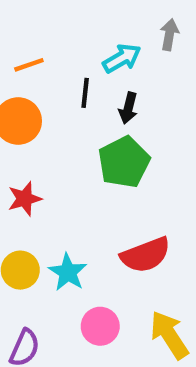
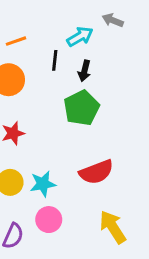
gray arrow: (169, 35) -> (113, 20), turned -78
cyan star: (68, 272) -> (43, 184), turned 30
pink circle: (100, 326) -> (49, 220), moved

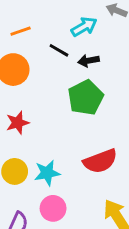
black line: (55, 60) -> (59, 50), turned -66
black arrow: (84, 71) -> (88, 61), turned 66

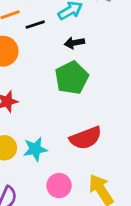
black line: (59, 50) -> (35, 25), moved, turned -48
pink circle: (53, 208) -> (59, 186), moved

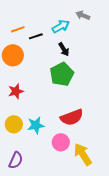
black arrow: (74, 43) -> (64, 49), turned -112
pink circle: (59, 186) -> (61, 142), moved

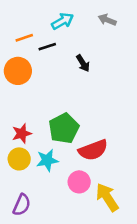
cyan arrow: (61, 26) -> (63, 21), moved
green pentagon: (62, 74) -> (64, 128), moved
red star: (16, 91) -> (22, 133), moved

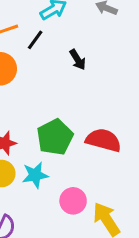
black line: (47, 47) -> (35, 40), turned -36
red semicircle: (93, 150) -> (103, 140), moved, turned -144

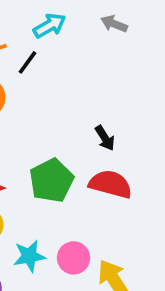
black arrow: (78, 60) -> (105, 138), moved
cyan star: (35, 175) -> (29, 256), moved

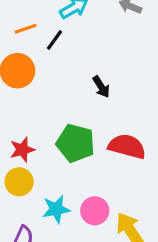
black arrow: (105, 138) -> (101, 87), moved
green pentagon: (51, 180) -> (75, 143), turned -30

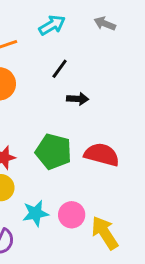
black line: (54, 40) -> (60, 69), moved
black arrow: (101, 87) -> (78, 99), turned -55

